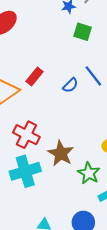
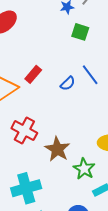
cyan cross: (25, 171) -> (26, 188), moved

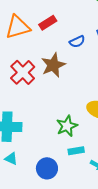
brown star: (57, 149) -> (53, 65), moved

